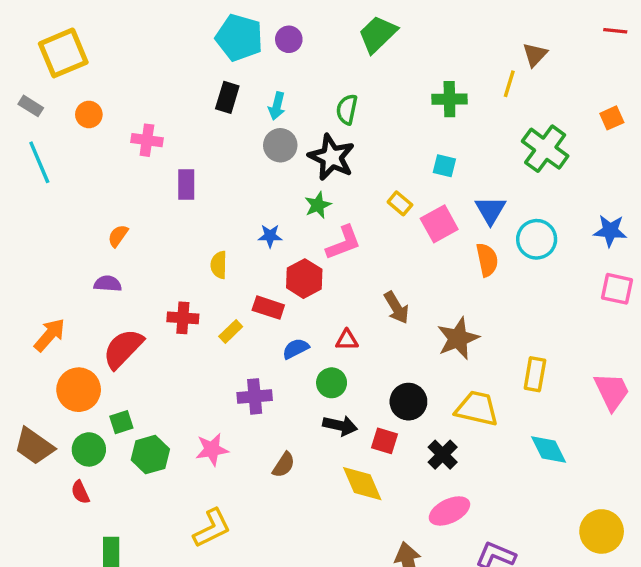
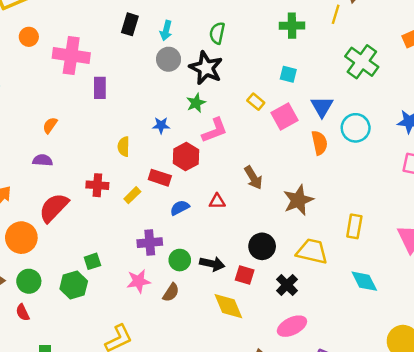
pink cross: (147, 140) -> (71, 55), size x1.6
green circle: (332, 383) -> (180, 260), moved
green square: (121, 422) -> (92, 261), moved
pink star: (212, 449) -> (139, 281), moved

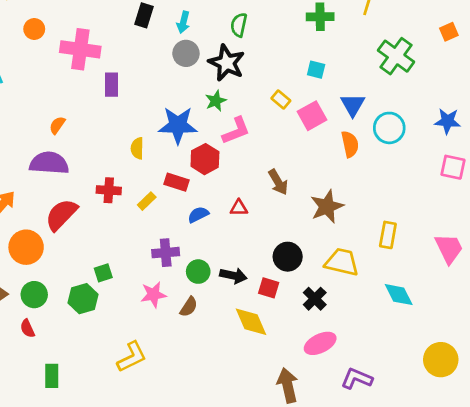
blue star: (161, 125) -> (178, 125), size x2.0
purple semicircle: (43, 160) -> (49, 163), size x1.8

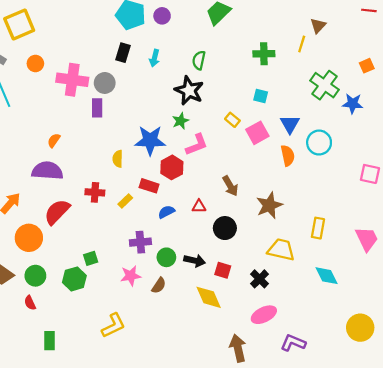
gray circle: (186, 53) -> (105, 83), moved
blue star: (448, 121) -> (353, 104), moved
black circle: (288, 257) -> (225, 228), moved

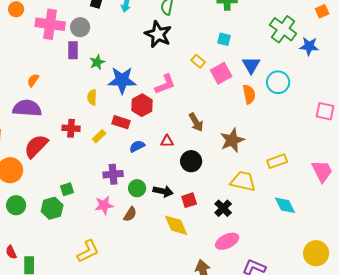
green star: (180, 121) -> (97, 62), moved
yellow rectangle: (318, 228) -> (277, 161), turned 60
red square: (223, 270) -> (189, 200), turned -35
red semicircle: (30, 303) -> (11, 252), moved

